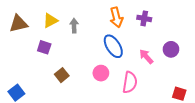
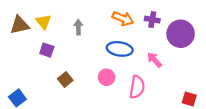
orange arrow: (116, 17) -> (123, 18), turned -54
yellow triangle: (50, 20) -> (44, 22), moved, turned -42
blue ellipse: (113, 46) -> (120, 49), turned -50
purple circle: (171, 49) -> (181, 34), moved, size x1.6

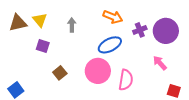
purple cross: (152, 20) -> (140, 30), moved, turned -32
blue ellipse: (120, 49) -> (110, 45), turned -35
pink arrow: (154, 60) -> (160, 63), moved
pink circle: (107, 77) -> (98, 71), size x1.6

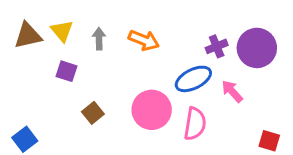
orange arrow: (113, 17) -> (144, 40), moved
gray arrow: (72, 25) -> (99, 39), moved
blue ellipse: (110, 45) -> (193, 79), moved
pink arrow: (160, 63) -> (232, 91), moved

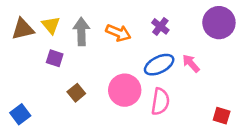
gray arrow: (99, 39) -> (81, 32), size x1.5
purple cross: (217, 46) -> (160, 26), moved, turned -30
purple circle: (257, 48) -> (219, 23), moved
pink arrow: (232, 91) -> (191, 63), moved

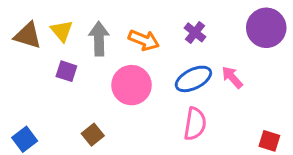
brown triangle: (23, 29) -> (28, 36), turned 30
pink circle: (125, 90) -> (131, 85), moved
brown square: (76, 93) -> (93, 135), moved

